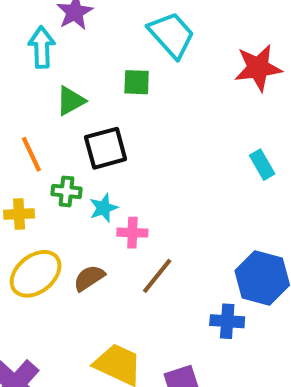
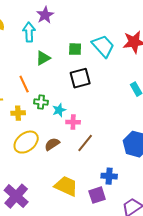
cyan trapezoid: (172, 35) -> (103, 46), moved
black square: (106, 148) -> (80, 78), moved
blue cross: (227, 321) -> (109, 176), moved

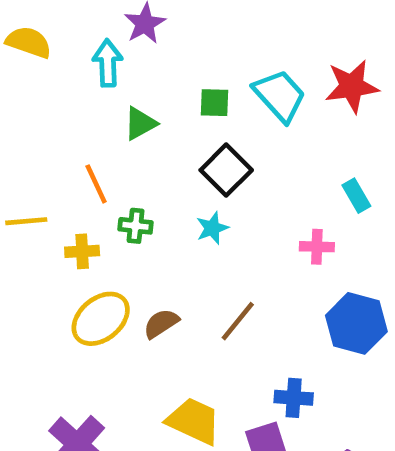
black square: (80, 78) -> (226, 170), turned -30
cyan star: (59, 110) -> (212, 228), moved
pink cross: (73, 122) -> (317, 247), moved

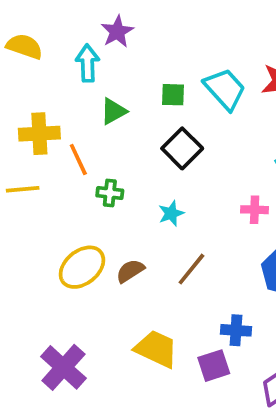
cyan star: (212, 228) -> (171, 213), moved
yellow cross: (82, 251) -> (39, 134), moved, size x1.5

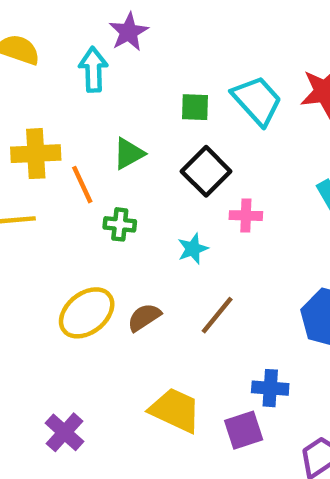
green triangle: (114, 111) -> (129, 154), moved
pink cross: (255, 210) -> (246, 216), moved
purple cross: (63, 367) -> (65, 432), size x0.7

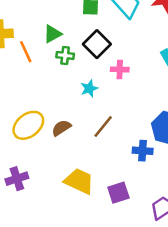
green cross: (120, 224) -> (65, 55), moved
blue cross: (270, 388) -> (143, 151), moved
purple cross: (65, 432) -> (17, 179), moved, turned 30

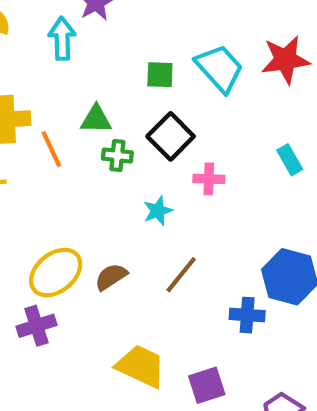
green triangle: (52, 34) -> (96, 119), turned 30
purple cross: (17, 179) -> (37, 326), moved

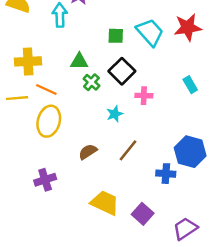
orange line: (51, 149) -> (46, 89), moved, turned -40
green cross: (117, 156) -> (91, 82), turned 35
yellow ellipse: (56, 273) -> (49, 121), moved, turned -36
purple square: (207, 385) -> (143, 214), turned -30

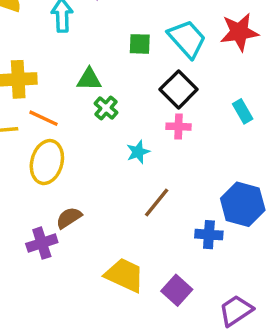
black square: (122, 71) -> (179, 89), moved
brown semicircle: (88, 152) -> (69, 218), moved

